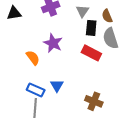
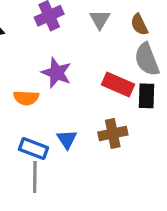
black rectangle: (91, 28) -> (146, 96), moved
orange semicircle: (33, 58) -> (26, 98), turned 133
brown cross: (94, 101) -> (113, 134), moved, turned -30

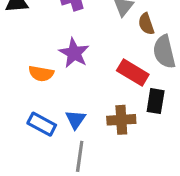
brown semicircle: (139, 25) -> (146, 24), moved
black rectangle: (146, 96) -> (156, 101), moved
gray line: (35, 177) -> (80, 156), moved

